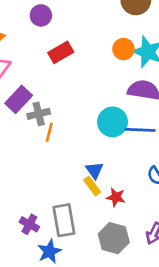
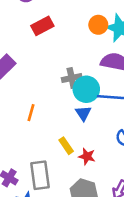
gray cross: (39, 114) -> (72, 78), moved
orange line: (49, 132) -> (31, 113), moved
blue triangle: (94, 170) -> (83, 113), moved

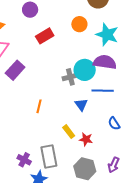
orange circle: (98, 25) -> (79, 24), moved
cyan circle: (86, 89) -> (85, 70), moved

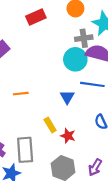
gray cross: (70, 77) -> (84, 38), moved
orange line: (39, 106) -> (21, 94), turned 64

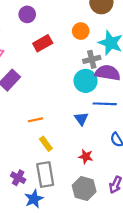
yellow rectangle: (50, 125) -> (46, 144), moved

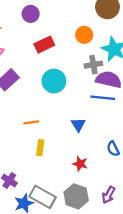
cyan circle: (86, 81) -> (54, 81), moved
blue line: (105, 104) -> (103, 98), moved
yellow rectangle: (46, 144) -> (40, 148), turned 40
gray rectangle: (45, 174) -> (43, 197), moved, turned -55

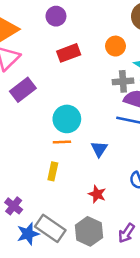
cyan circle: (54, 81) -> (67, 119), moved
orange line: (31, 122) -> (62, 142), moved

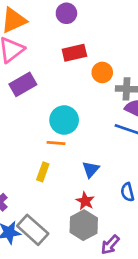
orange circle: (116, 46) -> (102, 72), moved
blue triangle: (99, 149) -> (91, 169), moved
gray hexagon: (89, 231) -> (84, 225), moved

